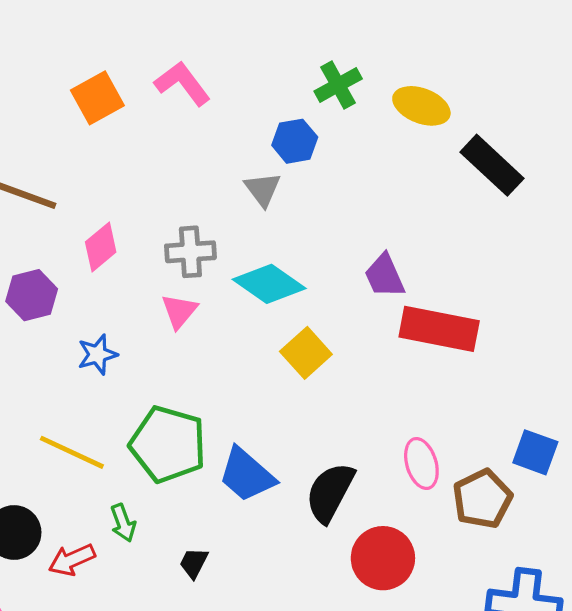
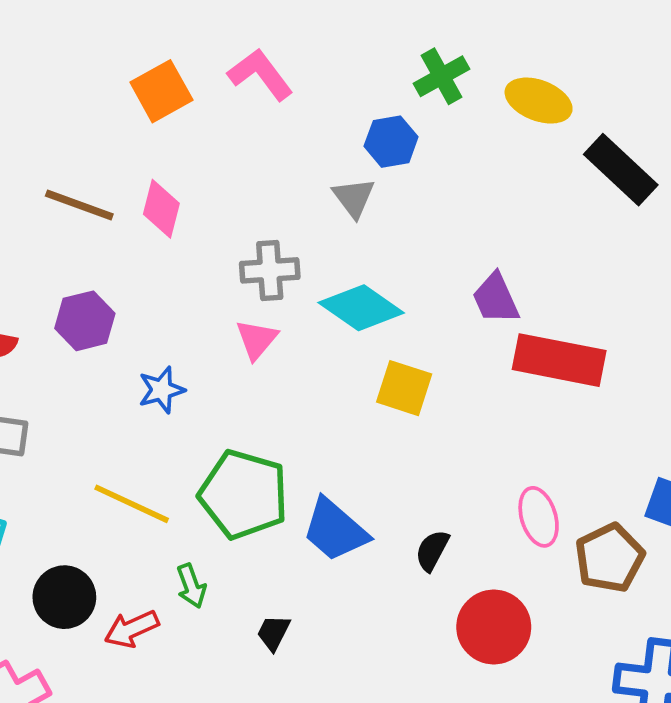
pink diamond: (101, 247) -> (161, 209), moved, turned -36
yellow square: (306, 353) -> (404, 388), turned -30
black semicircle: (330, 492) -> (432, 550), size x0.6

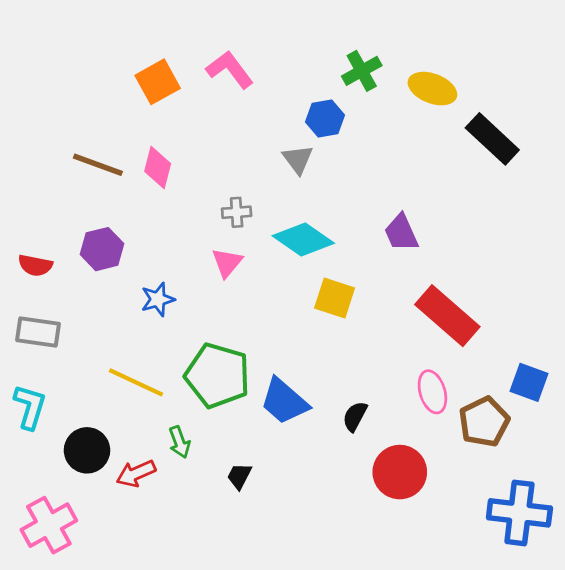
gray cross: (270, 270) -> (237, 212), size x0.7
red rectangle: (559, 360) -> (447, 316), moved, turned 30

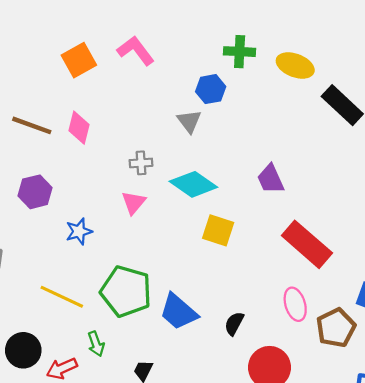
green cross: (362, 71) -> (240, 52), turned 32

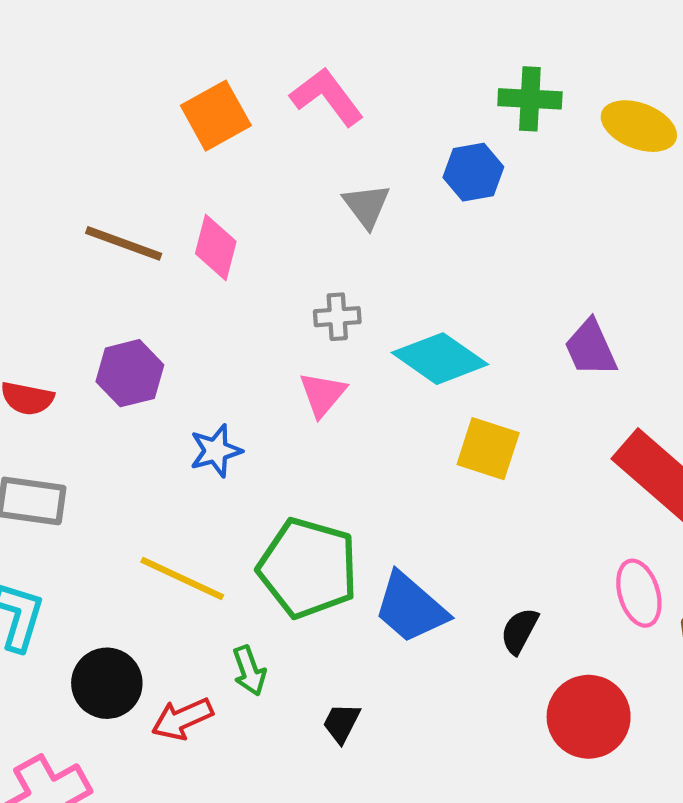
gray triangle: (189, 121) -> (367, 206), moved

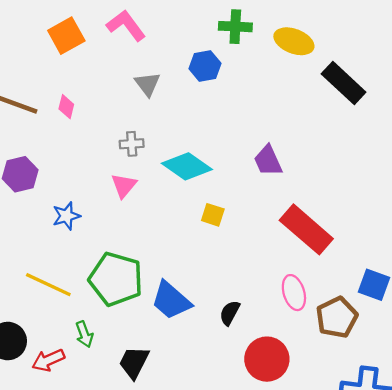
pink diamond: (216, 248) -> (66, 107), size x0.7
yellow square: (488, 449) -> (213, 215), size x0.7
black trapezoid: (341, 723) -> (134, 362), size x1.5

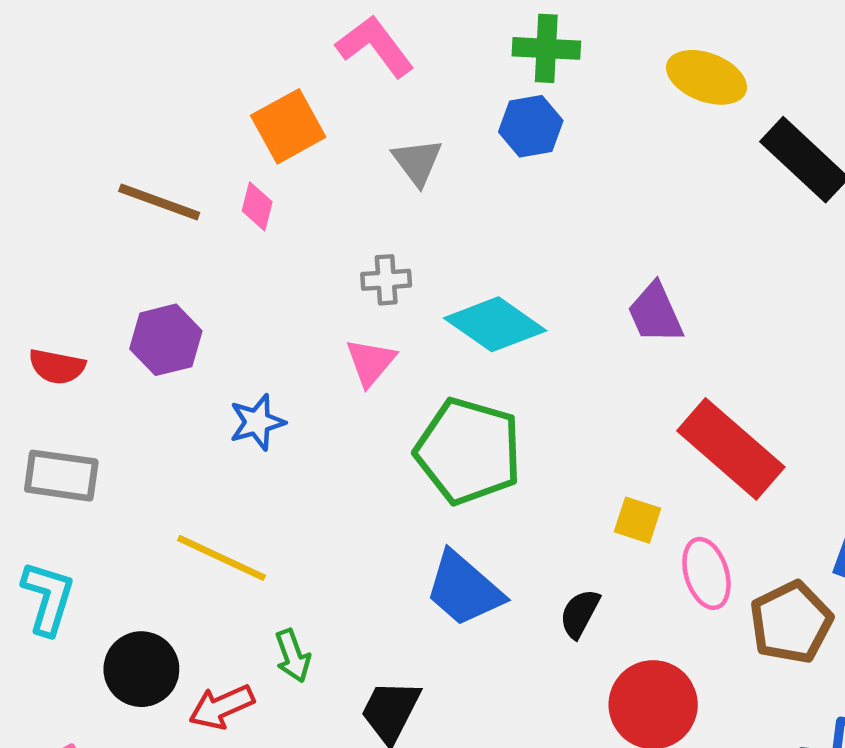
green cross: (235, 27) -> (546, 48), moved
orange square: (66, 36) -> (288, 126), moved
yellow square: (213, 215) -> (638, 520), moved
green pentagon: (116, 279) -> (468, 451), moved

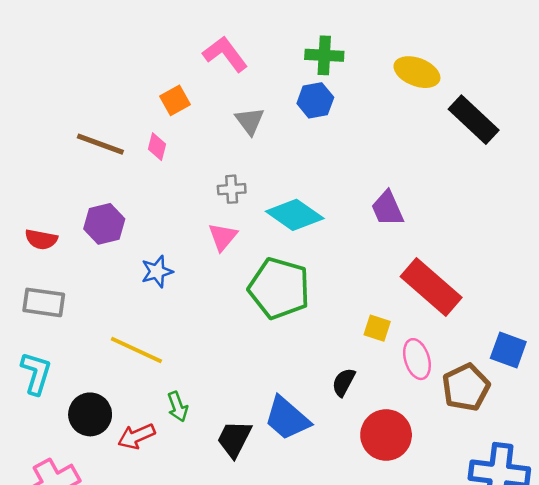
orange square: (288, 126) -> (175, 100), size x0.7
blue trapezoid: (464, 589) -> (287, 418), moved

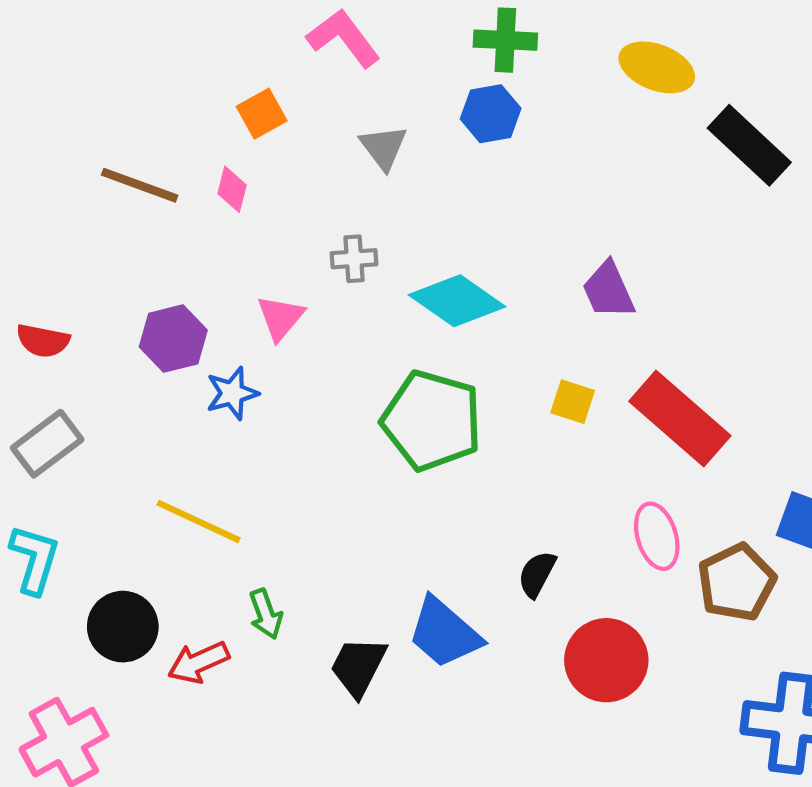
purple hexagon: (104, 224) -> (173, 339), moved
pink triangle: (223, 237) -> (280, 318), moved
gray rectangle: (44, 302) -> (47, 444), turned -45
yellow square: (377, 328) -> (573, 402), moved

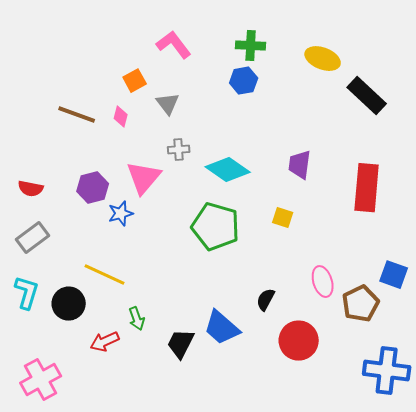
gray triangle: (383, 147) -> (168, 104), moved
purple trapezoid: (608, 290) -> (300, 165), turned 32
pink triangle: (280, 318) -> (144, 178), size x1.5
red rectangle: (680, 418) -> (367, 188), moved, turned 54
black circle: (123, 627) -> (69, 304), moved

